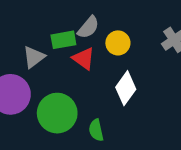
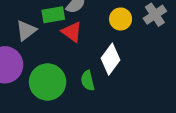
yellow circle: (118, 43) -> (121, 19), moved
green semicircle: (96, 130) -> (88, 81), moved

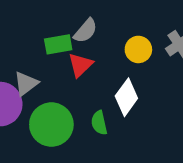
gray triangle: (26, 30) -> (26, 84), moved
red triangle: (72, 32) -> (80, 65), turned 40

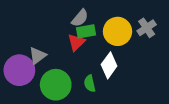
green rectangle: (58, 44) -> (86, 31), moved
yellow circle: (138, 49) -> (118, 31), size x1.5

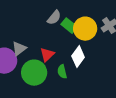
green rectangle: (86, 31) -> (69, 26), moved, turned 49
red triangle: (76, 42) -> (47, 55), moved

